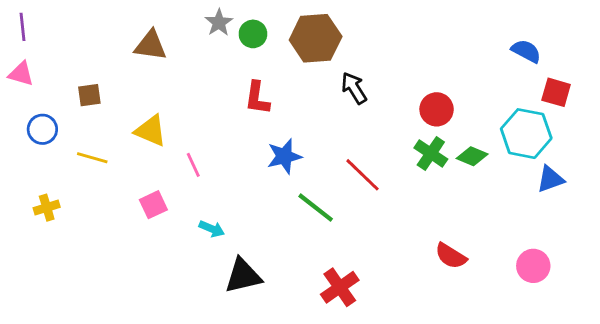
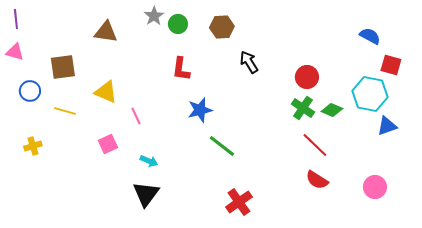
brown hexagon: (316, 38) -> (222, 27), size x0.7
brown square: (89, 95) -> (63, 67), size x1.5
red line: (363, 175) -> (315, 145), moved
black triangle: (243, 276) -> (146, 194), moved, turned -40

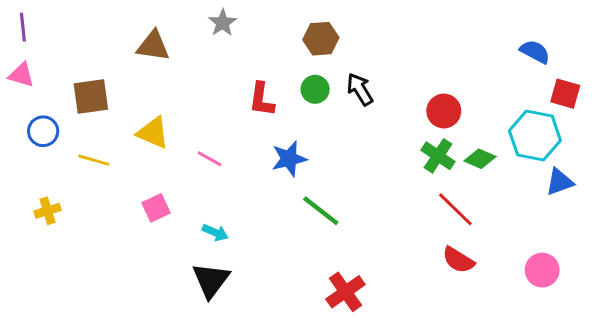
green circle: (178, 24) -> (315, 89), moved
pink line: (136, 116) -> (209, 159), moved, turned -36

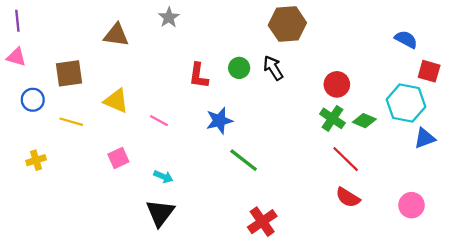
brown hexagon: (321, 39) -> (287, 24), moved, size x1.4

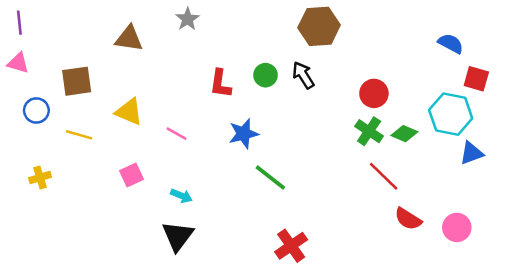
red semicircle: (348, 197) -> (408, 219), moved

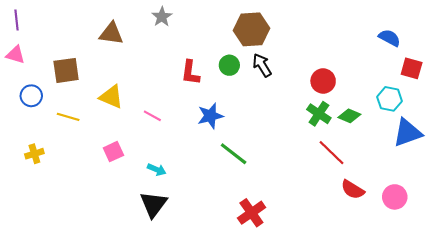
brown hexagon: (319, 26) -> (251, 29), moved
cyan hexagon: (451, 114) -> (389, 99), size x0.7
blue triangle: (471, 153) -> (407, 133), size x1.4

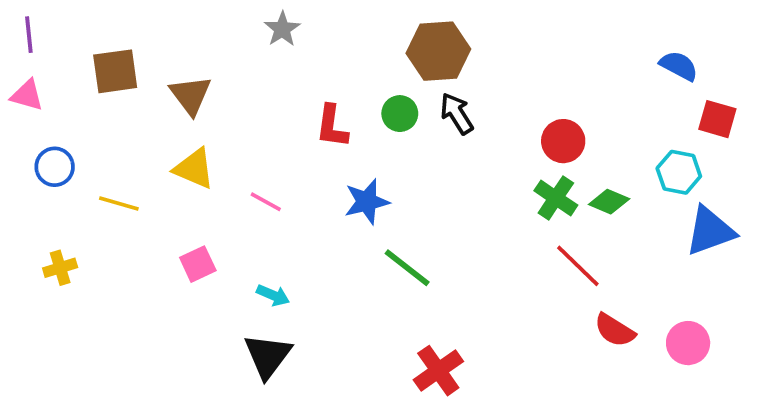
brown triangle: (111, 34) -> (190, 95), moved, turned 45
brown square: (66, 70) -> (115, 71), moved

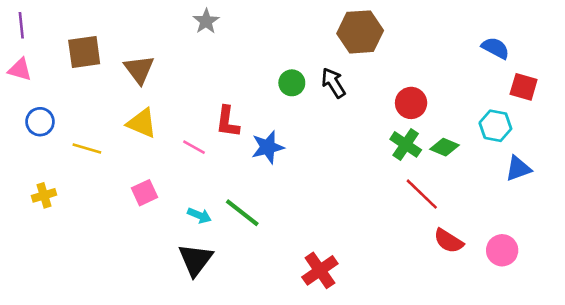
brown hexagon: (438, 51) -> (360, 32), moved
red L-shape: (332, 126) -> (228, 122), moved
blue triangle: (710, 231) -> (518, 169), size x0.7
green line: (407, 268) -> (242, 213), moved

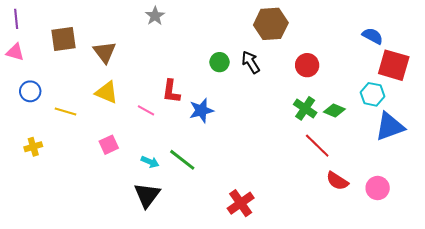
red square: (524, 87) -> (394, 65), size x1.5
red circle: (411, 103) -> (307, 65), moved
blue triangle: (518, 169) -> (390, 127), size x1.5

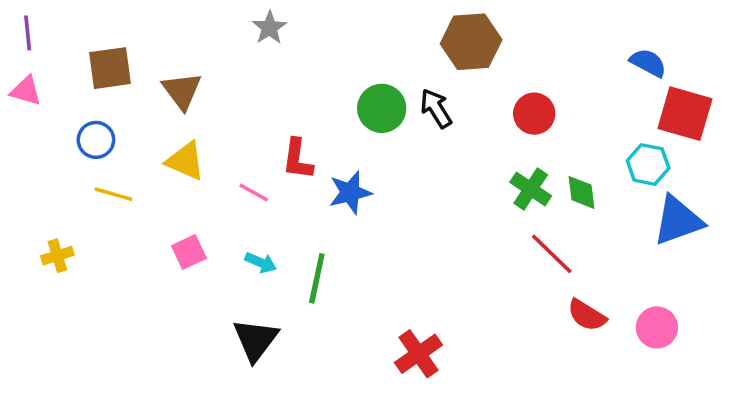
green circle: (220, 62) -> (382, 108), size x1.4
blue circle: (30, 91) -> (96, 140), moved
green diamond: (334, 110) -> (582, 192), turned 60
green line: (182, 160) -> (317, 278), turned 64
cyan arrow: (150, 162) -> (261, 263), moved

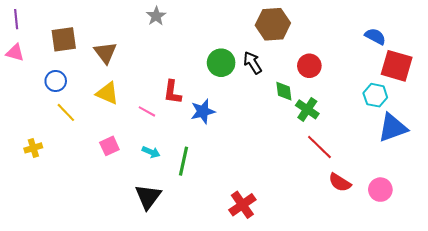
green diamond: (582, 192) -> (284, 91), moved
yellow line: (114, 194) -> (66, 112), turned 30

